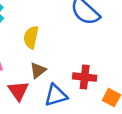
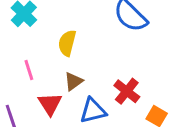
red cross: (85, 77) -> (127, 91), turned 30

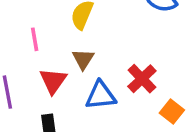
brown triangle: (73, 81) -> (83, 59), turned -30

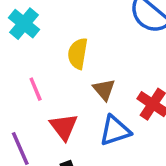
brown triangle: (83, 59) -> (104, 90), moved

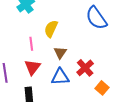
pink line: (36, 89) -> (31, 44), moved

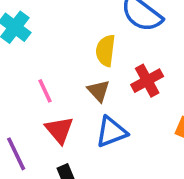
yellow semicircle: (51, 29) -> (106, 51), moved
red cross: (85, 68) -> (147, 81), moved, turned 30

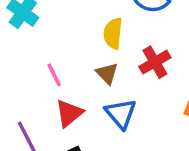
red triangle: (59, 130) -> (69, 113), turned 32
blue triangle: (111, 132) -> (121, 114), turned -48

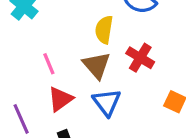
red cross: (155, 62) -> (140, 58), turned -32
brown triangle: (107, 73) -> (97, 65), size x1.4

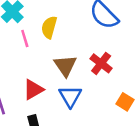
yellow semicircle: (104, 30) -> (49, 27), moved
pink line: (49, 64) -> (25, 39), moved

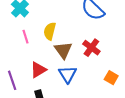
yellow semicircle: (49, 27) -> (50, 31), moved
pink line: (25, 39) -> (26, 37), moved

